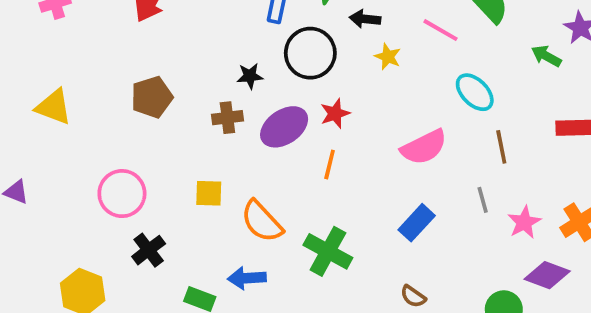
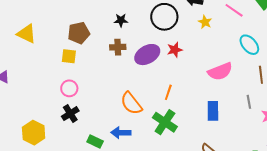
black star: (250, 76) -> (121, 20), moved
orange line: (330, 164) -> (168, 92), moved
yellow square: (209, 193) -> (69, 56), moved
pink circle: (122, 194) -> (69, 88), moved, size x0.7
blue rectangle: (417, 223) -> (213, 111), turned -48

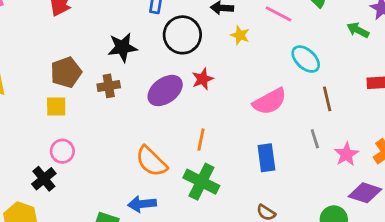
black star: (121, 20) -> (122, 47), size x1.5
brown cross: (118, 47) -> (109, 86), moved
black cross: (70, 114) -> (44, 179), moved

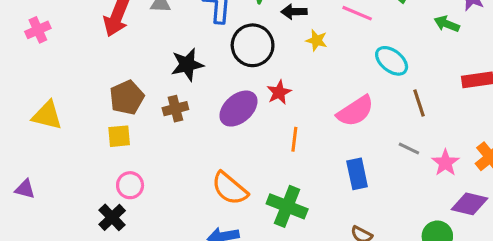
gray line: (315, 139) -> (409, 148), turned -42
orange line: (201, 140) -> (294, 139), moved

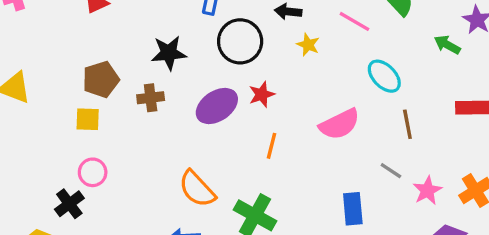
blue rectangle: (357, 174) -> (353, 209), moved

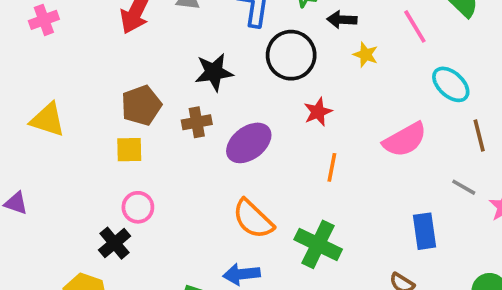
pink line: (354, 21) -> (415, 26), turned 32
purple ellipse: (217, 106) -> (249, 143), moved

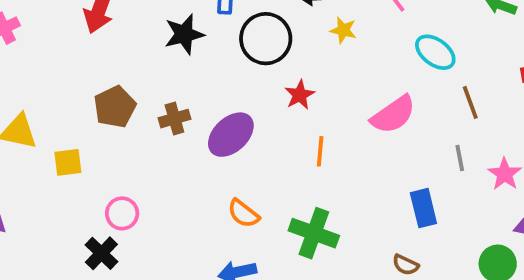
black star: (214, 72) -> (184, 34), moved
yellow square: (129, 150) -> (68, 162), moved
gray line: (464, 187) -> (460, 158), turned 55
orange semicircle: (253, 219) -> (243, 213), size x0.7

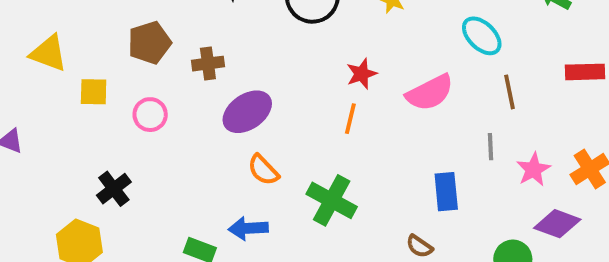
red star: (300, 95) -> (362, 74), moved
purple ellipse: (231, 135) -> (247, 112), moved
pink circle: (122, 213) -> (150, 115), moved

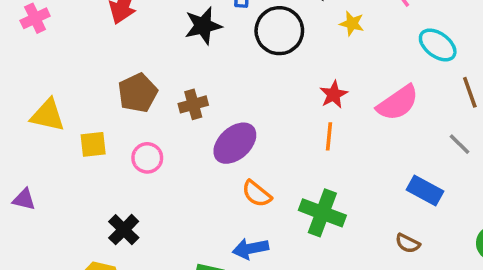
gray line: (490, 147) -> (459, 144), turned -35
blue rectangle: (446, 192) -> (425, 190), turned -48

